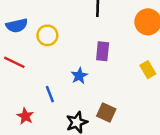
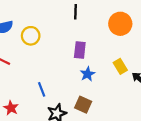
blue star: (79, 76) -> (87, 74), moved
blue line: (50, 94) -> (42, 89), moved

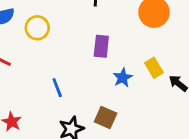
blue star: (87, 74) -> (123, 78), moved
blue line: (42, 89) -> (57, 88), moved

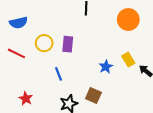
yellow circle: (37, 28) -> (44, 43), moved
purple rectangle: (101, 46) -> (68, 44), moved

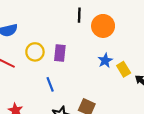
orange circle: (128, 20) -> (103, 26), moved
blue star: (106, 67) -> (105, 61), moved

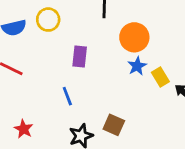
orange circle: (103, 26) -> (134, 37), moved
yellow circle: (35, 52) -> (48, 20), moved

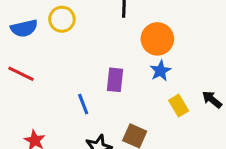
purple rectangle: (80, 56) -> (115, 80), moved
yellow rectangle: (160, 77) -> (179, 106), moved

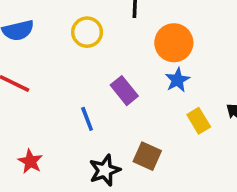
yellow circle: (62, 19) -> (87, 32), moved
purple rectangle: (115, 80) -> (124, 91), turned -45

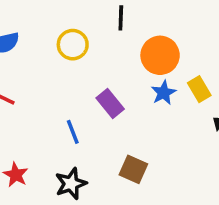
yellow rectangle: (199, 121) -> (199, 89), moved
black star: (105, 170) -> (71, 184), moved

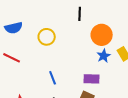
yellow circle: (73, 45) -> (47, 37), moved
purple rectangle: (110, 103) -> (92, 79), moved, turned -49

